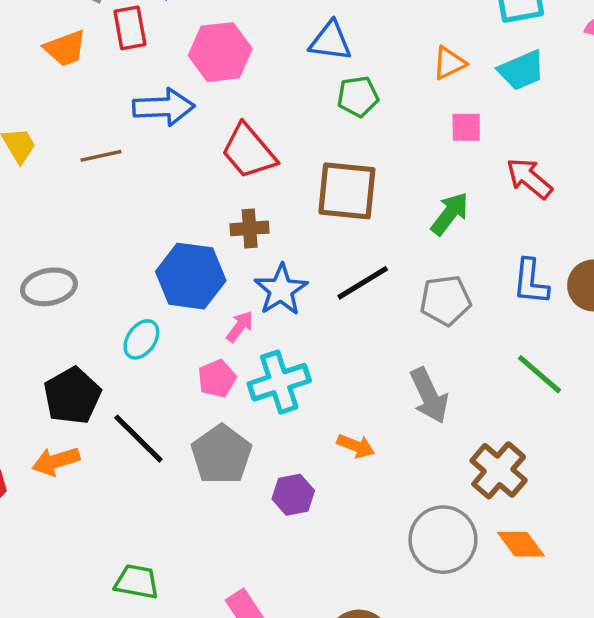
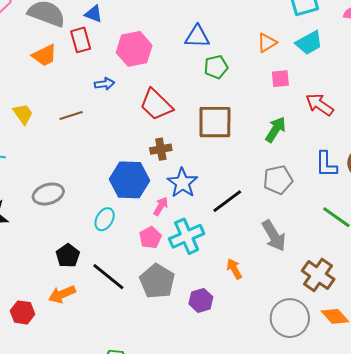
blue arrow: (164, 107) -> (104, 84), size x0.6
black line: (363, 283) -> (227, 201), moved
black pentagon: (72, 396) -> (68, 256), size x0.7
orange arrow: (356, 446) -> (234, 269), turned -135

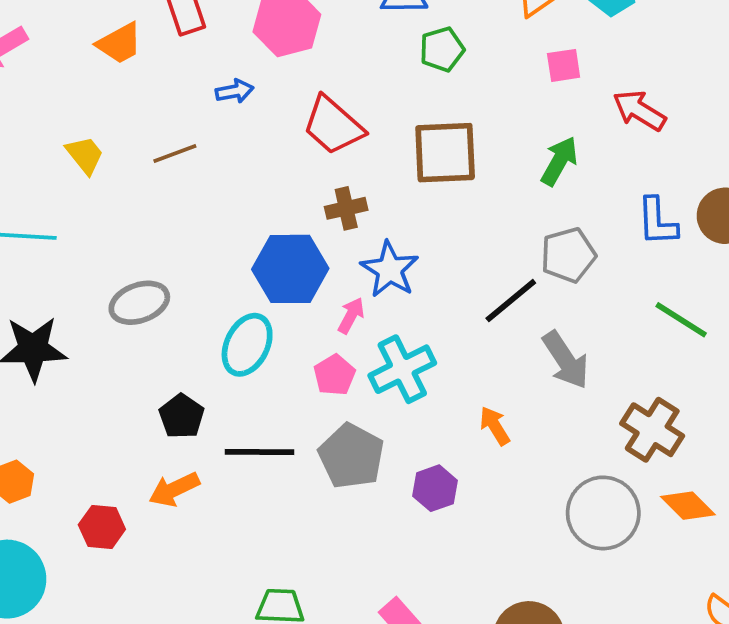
black line: (227, 201) -> (511, 301), moved
cyan ellipse: (105, 219) -> (247, 345), size x1.4
black line: (108, 277) -> (260, 452), turned -36

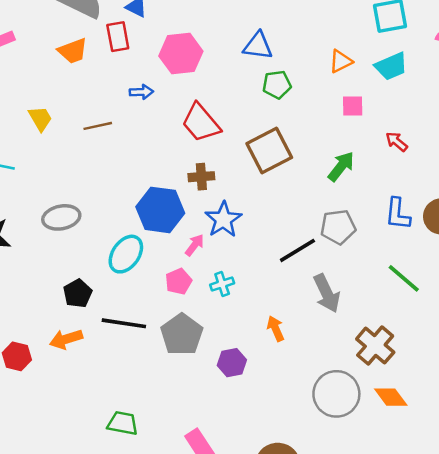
red arrow: (639, 110) -> (397, 142), size x0.7
brown square: (445, 153) -> (269, 150), turned -33
cyan cross: (402, 369) -> (222, 284), size x0.6

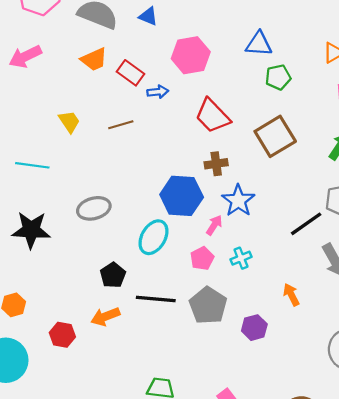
red rectangle: (118, 37) -> (131, 73), moved, turned -40

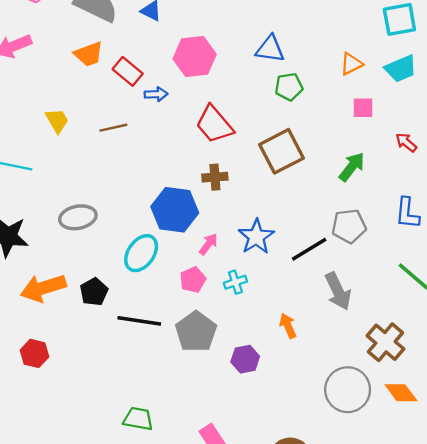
blue star: (238, 201) -> (256, 237), moved
orange arrow: (105, 317) -> (43, 288), moved, size x1.4

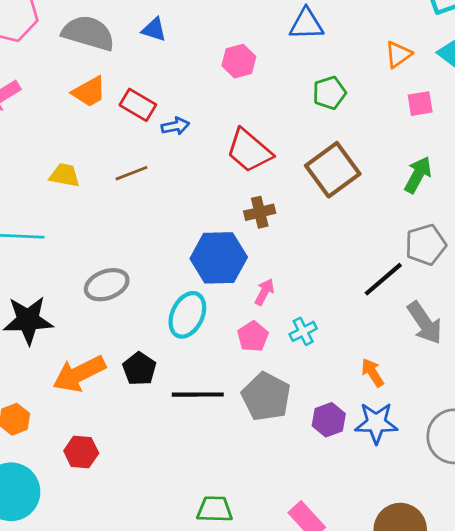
blue triangle: (270, 49) -> (306, 24), moved
pink hexagon: (195, 57) -> (239, 61), moved, size x0.7
yellow trapezoid: (57, 121) -> (65, 175), turned -40
blue star: (256, 237) -> (376, 423), moved, turned -30

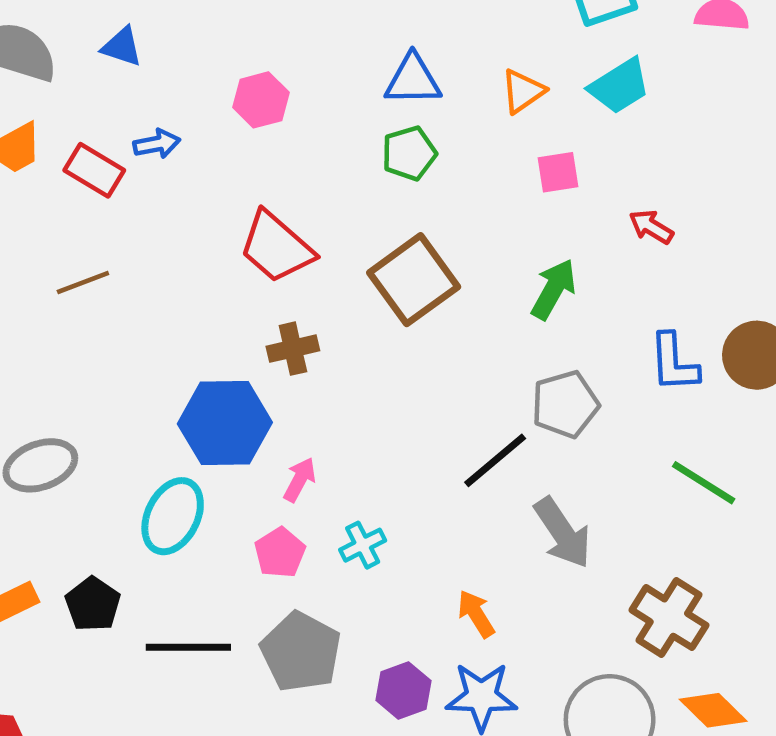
blue triangle: (306, 24) -> (413, 80), moved
blue arrow: (175, 126) -> (157, 144), moved

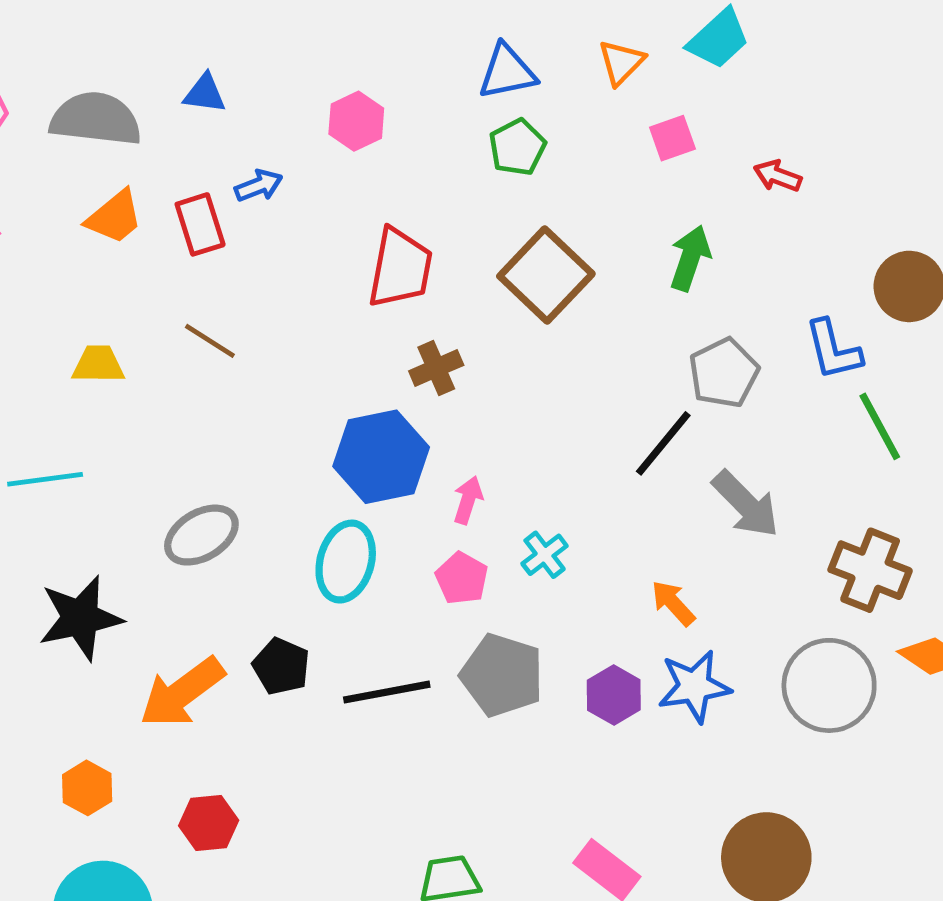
red rectangle: (94, 170) -> (200, 224), turned 52
red trapezoid: (276, 247) -> (400, 268), turned -110
brown line: (83, 283) -> (210, 341), turned 64
blue L-shape: (674, 363) -> (833, 350), moved
green line: (704, 483) -> (880, 426), turned 40

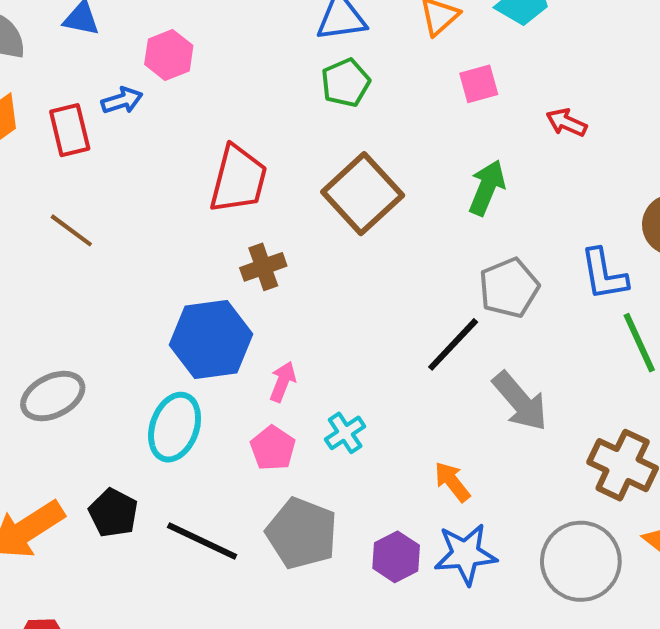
pink hexagon: (356, 121) -> (169, 55), moved
black line: (387, 692) -> (202, 541), turned 32

